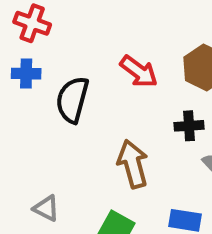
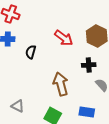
black semicircle: (72, 100) -> (31, 52), size x0.6

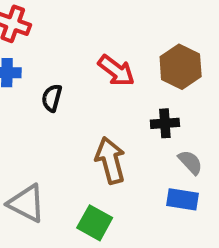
gray triangle: (18, 106) -> (26, 203), size x1.5
blue rectangle: (87, 112) -> (182, 199), moved

